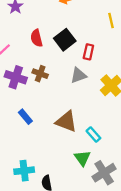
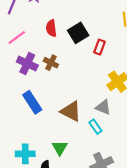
gray triangle: (78, 75) -> (103, 107), moved, turned 35
blue rectangle: (25, 117) -> (32, 102), size x1.5
green triangle: (82, 158) -> (60, 148), moved

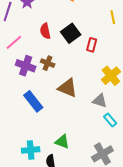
brown triangle: (71, 111) -> (67, 88), moved
cyan rectangle: (95, 127) -> (110, 120), moved
green triangle: (60, 148) -> (62, 142), turned -35

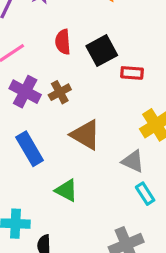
red rectangle: (92, 45) -> (132, 73), turned 72
brown cross: (48, 63) -> (60, 92), turned 32
green triangle: (62, 142) -> (66, 190), moved

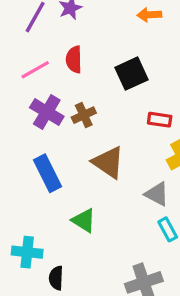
red semicircle: (63, 42) -> (74, 59), moved
red rectangle: (132, 73) -> (160, 120), moved

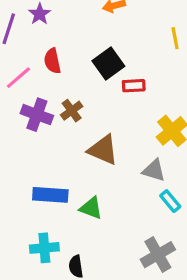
red rectangle: (160, 120) -> (134, 86), moved
blue rectangle: (47, 173) -> (50, 195), moved, turned -48

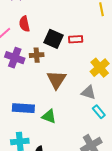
black square: (108, 63) -> (54, 39), moved, turned -30
brown cross: (72, 111) -> (37, 55), turned 32
brown triangle: (103, 150) -> (56, 80), turned 40

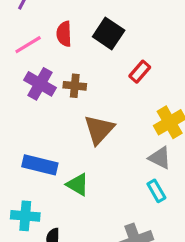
black square: (54, 39) -> (109, 34), moved
red rectangle: (76, 39) -> (140, 72), turned -56
gray triangle: (88, 92) -> (160, 158), moved

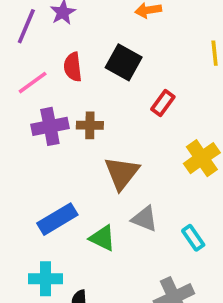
purple cross: (40, 84) -> (50, 126), turned -36
gray triangle: (160, 158) -> (145, 219), moved
blue rectangle: (40, 165) -> (57, 219), turned -40

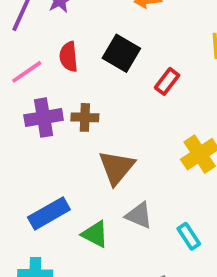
red rectangle: (163, 103) -> (167, 81), moved

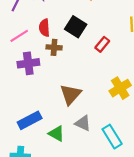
brown cross: (85, 117) -> (54, 47), moved
cyan rectangle: (189, 236) -> (112, 137), size x1.5

